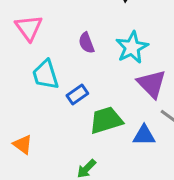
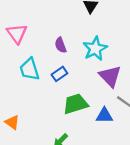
blue rectangle: (77, 94) -> (59, 74), moved

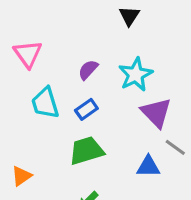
purple semicircle: (61, 45) -> (88, 70), turned 63
green trapezoid: (76, 104) -> (86, 151), moved
orange triangle: (12, 122) -> (21, 176), turned 49

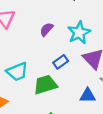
cyan trapezoid: (45, 103) -> (17, 72), moved, turned -95
blue rectangle: (86, 109) -> (61, 62), moved

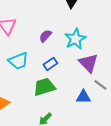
blue rectangle: (61, 62) -> (50, 64), moved
cyan trapezoid: (17, 72) -> (18, 61), moved

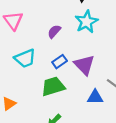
cyan star: (75, 39) -> (87, 22), moved
purple triangle: (88, 63) -> (84, 65), moved

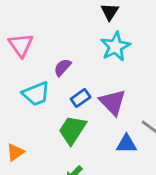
purple semicircle: (54, 31) -> (62, 67), moved
green trapezoid: (53, 86) -> (72, 130), turned -40

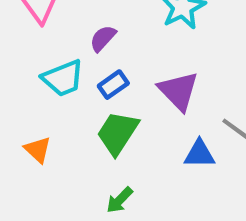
blue rectangle: (81, 98) -> (113, 85), moved
orange triangle: (15, 152) -> (38, 150), moved, turned -42

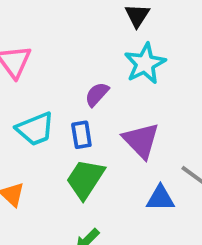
purple semicircle: (103, 38) -> (97, 94), moved
blue rectangle: (113, 85) -> (81, 135), turned -64

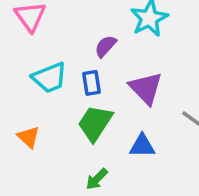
blue triangle: (160, 198) -> (142, 146), moved

